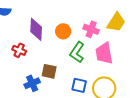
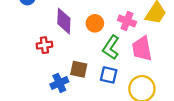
red cross: (19, 50) -> (44, 45), turned -32
blue square: (79, 85) -> (109, 75), moved

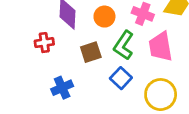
brown square: (79, 69) -> (91, 52), moved, turned -30
blue square: (109, 75) -> (121, 78), turned 30

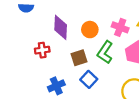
blue square: (121, 78) -> (89, 79), moved

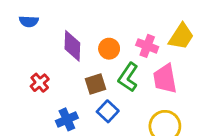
red cross: (42, 50) -> (40, 83), moved, turned -32

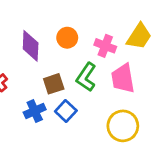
orange circle: (109, 49) -> (67, 38), moved
blue cross: (67, 119) -> (35, 111), moved

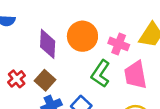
orange circle: (67, 38) -> (82, 36), size x1.5
brown square: (54, 84) -> (45, 80), moved, turned -30

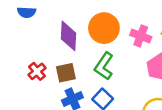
green L-shape: (101, 74) -> (104, 66), moved
brown square: (45, 80) -> (66, 73), turned 36

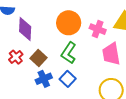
purple diamond: (69, 36) -> (25, 29), moved
brown square: (66, 73) -> (39, 58), turned -35

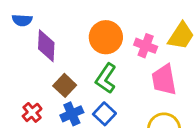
red cross: (16, 57) -> (32, 112), moved

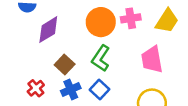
purple diamond: (46, 46) -> (48, 30), turned 56
pink cross: (146, 46) -> (131, 18), moved, turned -30

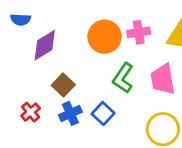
green L-shape: (101, 58) -> (123, 78), moved

